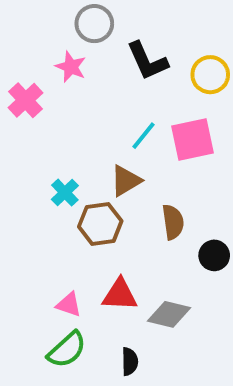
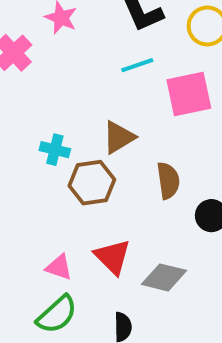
cyan line: (143, 136) -> (137, 65), moved, turned 32
cyan cross: (65, 193) -> (55, 150), turned -32
red triangle: (120, 295) -> (113, 257), turned 42

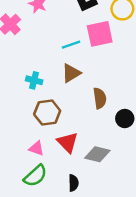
cyan line: (137, 65) -> (71, 45), moved
pink square: (189, 94) -> (100, 34), moved
brown hexagon: (92, 183) -> (47, 113), moved

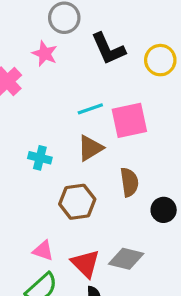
pink square: (100, 34) -> (129, 120), moved
brown hexagon: (47, 113) -> (77, 202), moved
red triangle: (67, 142) -> (85, 264), moved

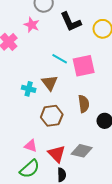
cyan line: (90, 109) -> (60, 59), turned 49
brown triangle: (90, 148) -> (50, 83), moved, turned -36

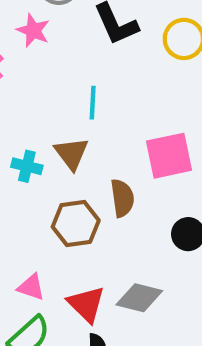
cyan line: (60, 59) -> (93, 103), turned 63
pink square: (84, 66) -> (169, 156), moved
brown semicircle: (84, 104) -> (122, 198), moved

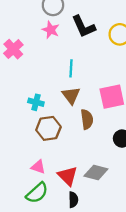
pink star: (33, 30) -> (51, 30), moved
brown triangle: (71, 154) -> (71, 96), moved
brown hexagon: (76, 224) -> (48, 128), moved

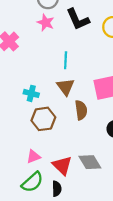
pink triangle: (38, 167) -> (33, 157), turned -40
gray diamond: (96, 172) -> (90, 162), turned 45
black semicircle: (73, 200) -> (57, 189), moved

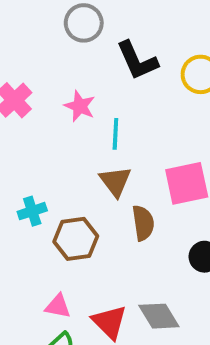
pink star: (46, 23) -> (80, 106), moved
cyan cross: (31, 93) -> (32, 211), moved, turned -32
pink triangle: (33, 157) -> (58, 306), turned 32

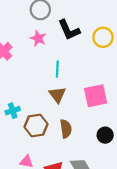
pink star: (80, 106) -> (38, 38), moved
brown semicircle: (143, 223) -> (66, 129), moved

